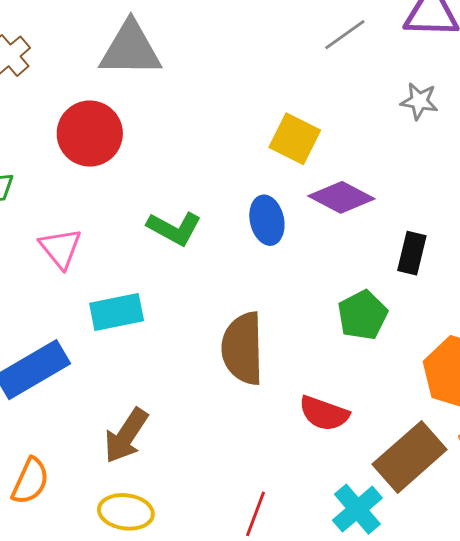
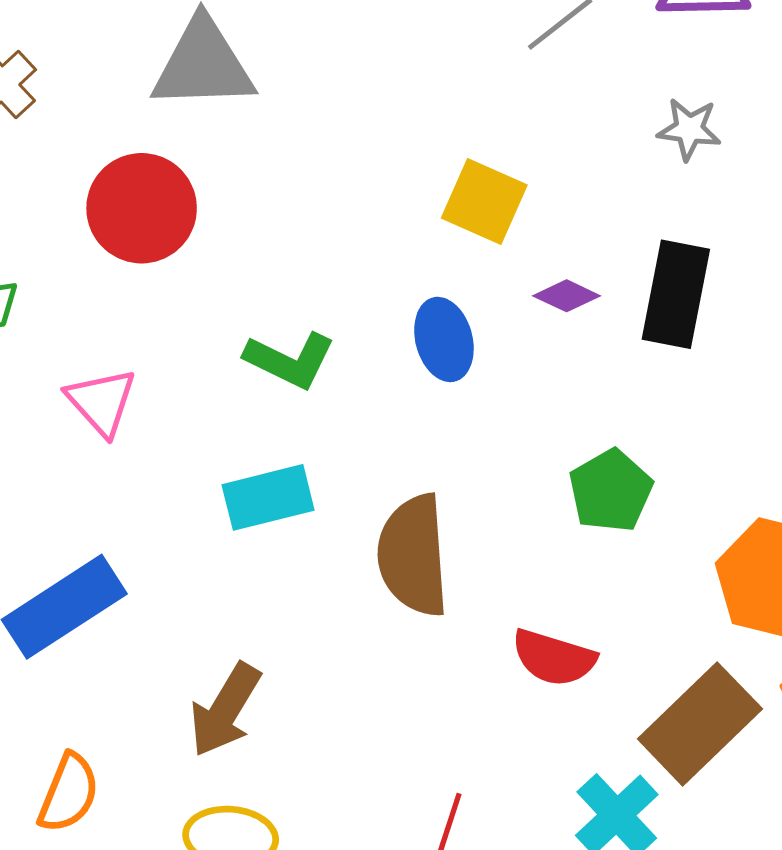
purple diamond: (341, 197) -> (567, 296), size x0.6
black rectangle: (412, 253) -> (676, 294), moved, size x1.5
cyan rectangle: (117, 312) -> (268, 497), moved

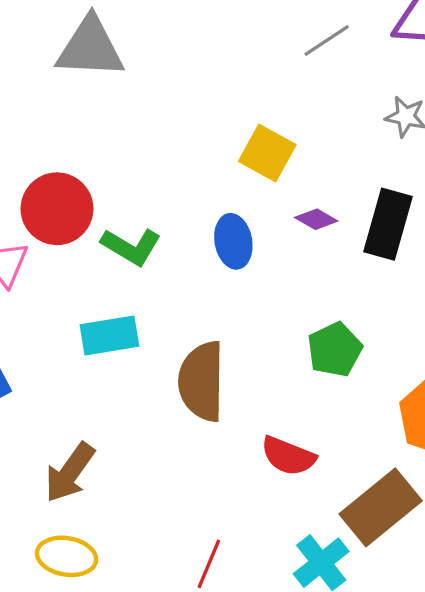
red circle: (142, 208) -> (57, 209), moved

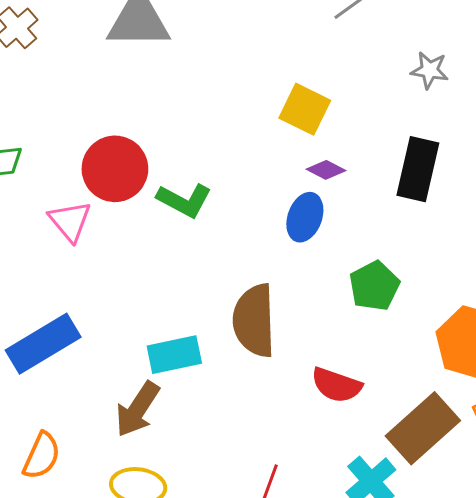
purple diamond: (316, 219) -> (326, 170), moved
blue ellipse: (233, 241) -> (305, 217), moved, turned 33
cyan rectangle: (109, 335) -> (174, 355), moved

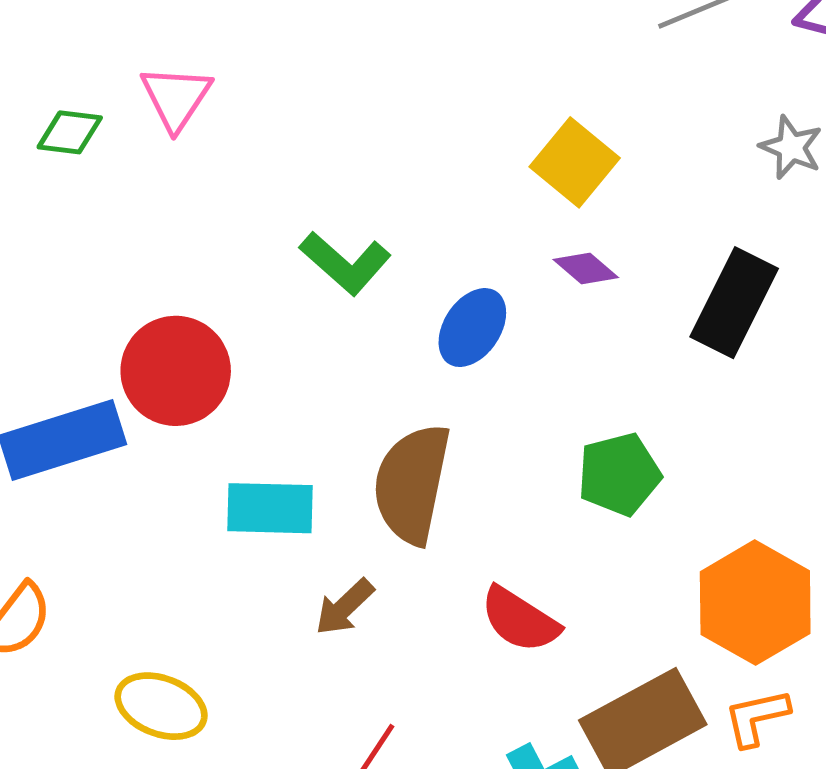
red circle: (115, 169) -> (176, 371), moved
blue ellipse: (305, 217) -> (472, 328), moved
pink triangle: (70, 221) -> (176, 98), moved
brown arrow: (138, 409) -> (345, 607), moved, size x0.7

